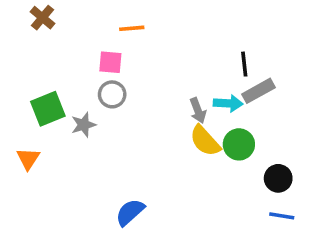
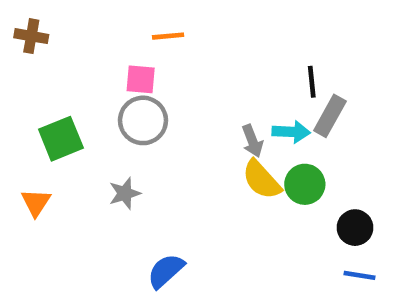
brown cross: (42, 18) -> (31, 36), moved, turned -30
gray rectangle: (259, 91) -> (330, 116), turned -32
gray circle: (112, 94) -> (143, 120), size x1.4
gray star: (84, 125) -> (125, 193), moved

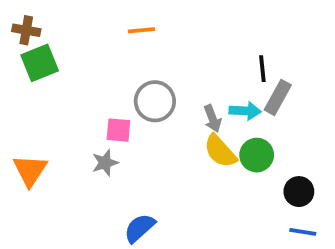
pink square: (141, 79) -> (118, 130), moved
gray circle: (143, 120) -> (155, 101), moved
green square: (61, 139) -> (40, 63), moved
orange triangle: (36, 203) -> (30, 170), size x1.4

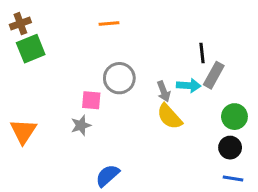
brown cross: (26, 30) -> (20, 24), turned -30
green circle: (257, 155) -> (234, 117), moved

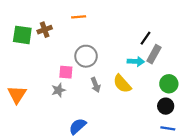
brown cross: (20, 24) -> (45, 30), moved
green square: (31, 49) -> (22, 35), turned 30
black line: (202, 53) -> (145, 38), turned 40
gray arrow: (164, 91) -> (96, 85), moved

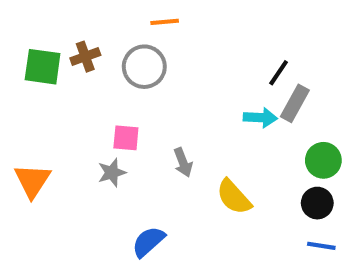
orange line: (79, 17) -> (165, 22), moved
gray circle: (86, 56) -> (144, 67), moved
yellow semicircle: (122, 84) -> (234, 197), moved

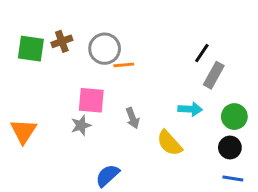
orange line: (165, 22) -> (124, 65), moved
cyan arrow: (260, 118) -> (190, 109), moved
pink square: (126, 138) -> (91, 100), size x1.4

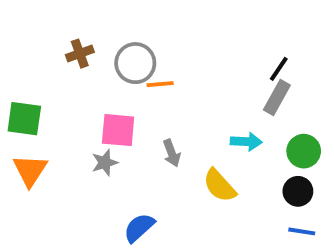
green square: (31, 49) -> (24, 119), moved
black line: (202, 53) -> (279, 69), moved

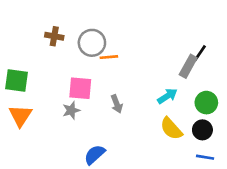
brown cross: (80, 54) -> (54, 36), turned 30
black line: (279, 69) -> (200, 53), moved
cyan arrow: (246, 142) -> (167, 96), turned -36
yellow semicircle: (219, 186) -> (171, 129), moved

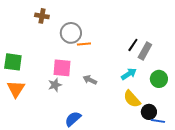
brown cross: (54, 36) -> (42, 16), moved
black line: (200, 53) -> (133, 45), moved
gray arrow: (117, 104) -> (90, 80), turned 136
black circle: (202, 130) -> (149, 112), moved

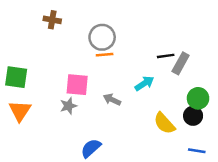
gray circle: (71, 33) -> (102, 37), moved
black line: (133, 45) -> (166, 56), turned 48
cyan arrow: (129, 74) -> (144, 83), moved
black circle: (149, 112) -> (193, 116), moved

